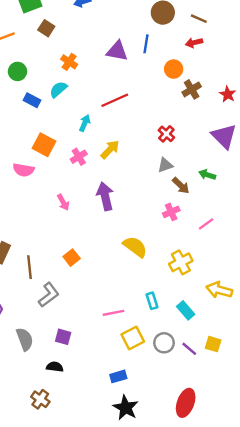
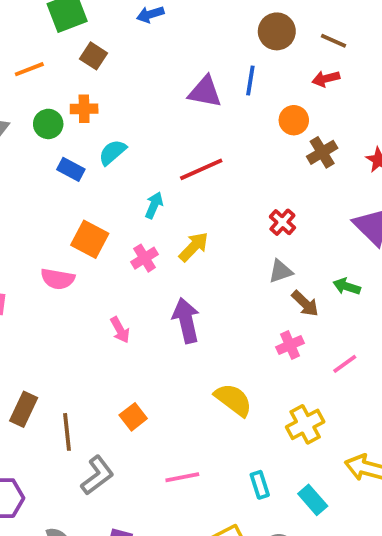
orange cross: (69, 62) -> (84, 109), moved, turned -35
pink line: (114, 313) -> (182, 477), moved

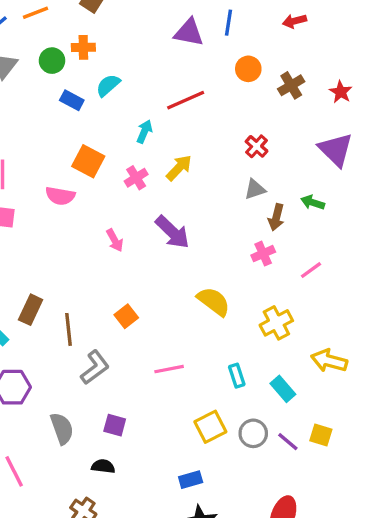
orange circle: (294, 120) -> (248, 69), moved
brown arrow: (305, 303) -> (276, 217), turned 60
purple arrow: (186, 320) -> (172, 232), turned 147

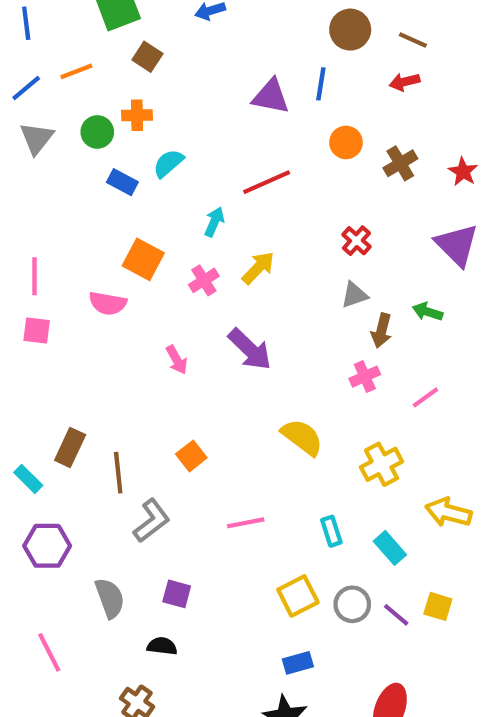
blue rectangle: (191, 480) -> (298, 663), moved

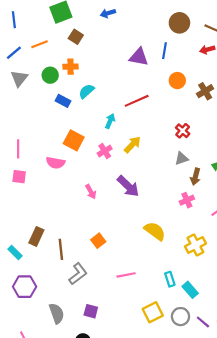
cyan rectangle: (390, 548) -> (190, 290), moved

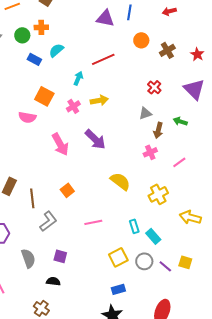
red cross: (183, 131) -> (154, 87), moved
yellow arrow: (132, 145) -> (99, 100), turned 36
pink arrow: (91, 192) -> (60, 144), size x1.6

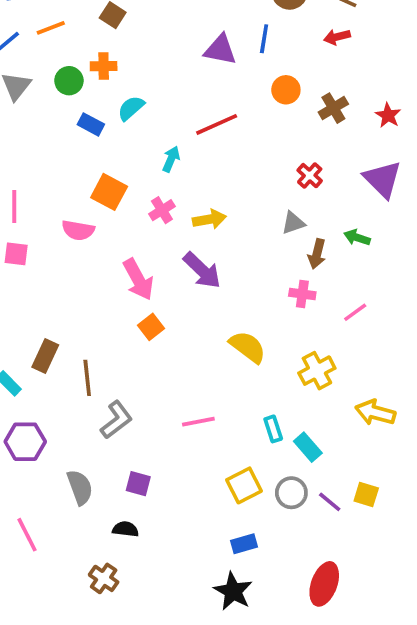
yellow arrow: (99, 100) -> (209, 219), moved
pink cross: (150, 152) -> (302, 294), turned 32
orange square: (67, 190) -> (151, 327), moved

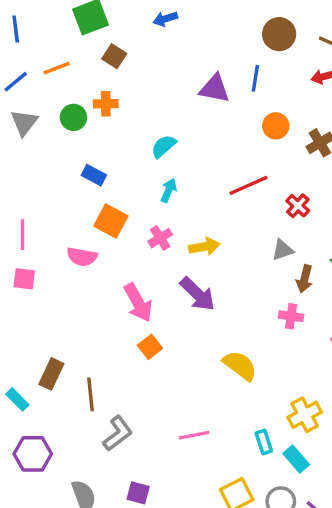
cyan semicircle: (131, 108) -> (164, 146), moved
blue rectangle: (91, 124) -> (94, 175), moved
red line: (217, 124) -> (249, 185), moved
yellow cross: (317, 371) -> (305, 415), moved

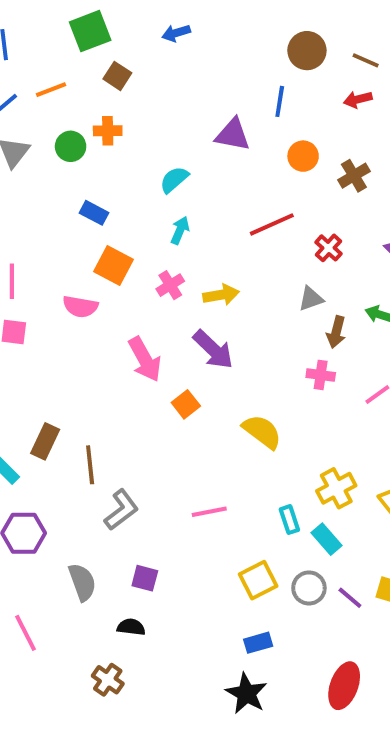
purple triangle: (215, 88) -> (233, 135), moved
orange square: (150, 347) -> (186, 404), moved

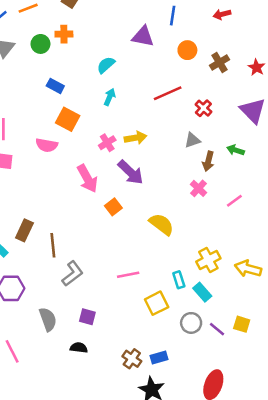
pink cross: (170, 285) -> (107, 143), moved
pink cross: (321, 375) -> (199, 188), turned 35
yellow square: (258, 580) -> (157, 303), moved
brown cross: (108, 680) -> (132, 359), moved

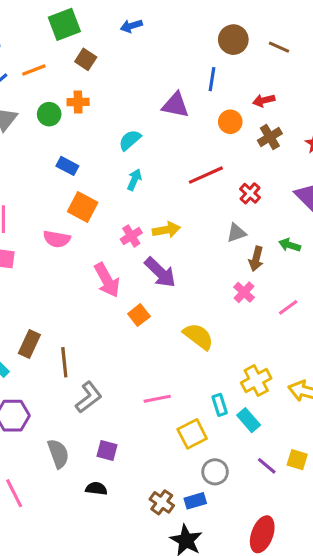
red arrow: (222, 14) -> (264, 100), moved
gray circle: (191, 323) -> (215, 472), moved

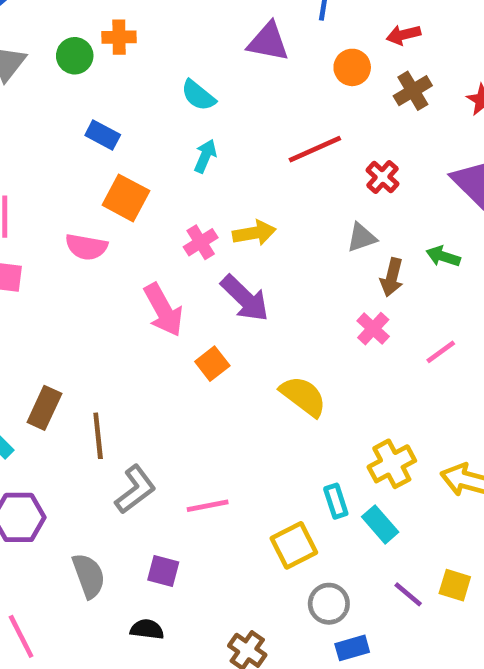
cyan semicircle: (130, 140) -> (198, 95), turned -100
pink line: (157, 399) -> (208, 506), moved
blue rectangle: (195, 501) -> (352, 648), moved

